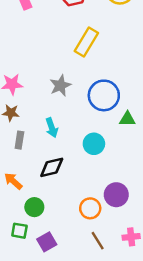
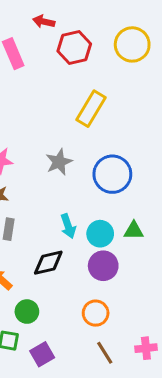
green triangle: (127, 119) -> (134, 231), moved
cyan arrow: (52, 128) -> (68, 226), moved
purple circle: (116, 195) -> (103, 266), moved

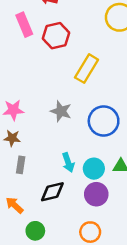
red hexagon: (74, 48) -> (56, 36), moved
gray star: (59, 162) -> (61, 111), turned -30

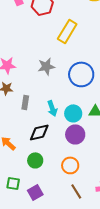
gray star: (61, 111) -> (46, 66), turned -30
gray rectangle: (21, 165) -> (25, 102), moved
green circle: (35, 231) -> (35, 160), moved

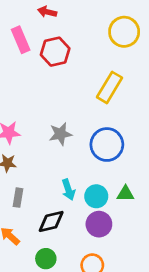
yellow rectangle: (67, 31) -> (110, 87), moved
gray rectangle: (25, 102) -> (18, 198), moved

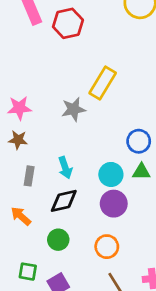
yellow rectangle: (110, 87) -> (103, 83), moved
blue circle: (107, 145) -> (139, 141), moved, size x0.7
cyan arrow: (68, 190) -> (65, 168), moved

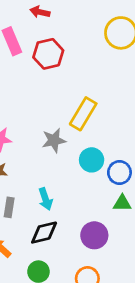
cyan circle: (111, 174) -> (92, 160), moved

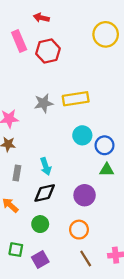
yellow rectangle: (83, 114) -> (76, 99), turned 50
gray star: (54, 140) -> (43, 103), moved

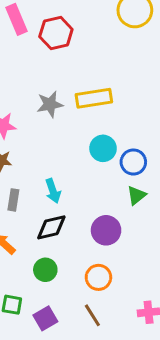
green triangle: (107, 170) -> (136, 195), turned -40
brown line: (86, 258) -> (92, 315), moved

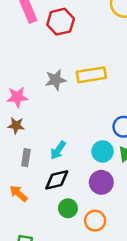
cyan circle: (103, 148) -> (103, 151), moved
cyan arrow: (53, 191) -> (58, 150), turned 54
green circle: (45, 270) -> (68, 208), moved

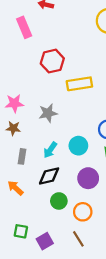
red hexagon: (61, 22) -> (52, 61), moved
gray star: (56, 80) -> (48, 113), moved
cyan circle: (103, 151) -> (78, 146), moved

